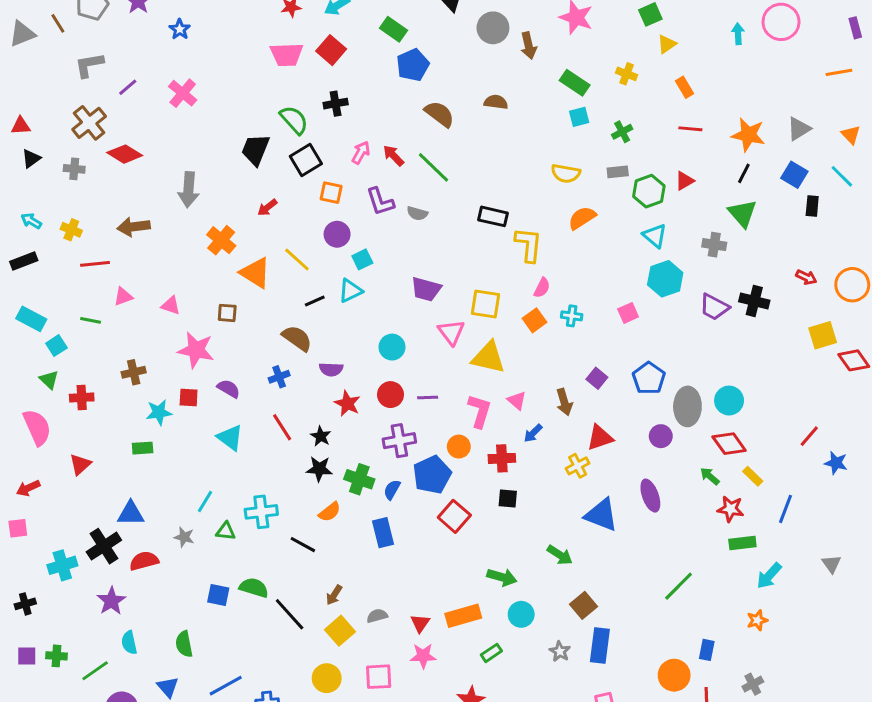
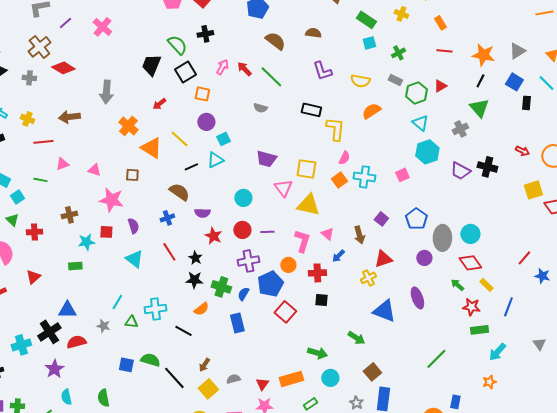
gray rectangle: (618, 172) -> (395, 80), turned 32
purple L-shape: (380, 202) -> (322, 71), moved
gray cross: (714, 245) -> (460, 129), turned -35
cyan cross: (572, 316) -> (364, 177), size x1.5
purple semicircle: (229, 389) -> (133, 226), turned 42

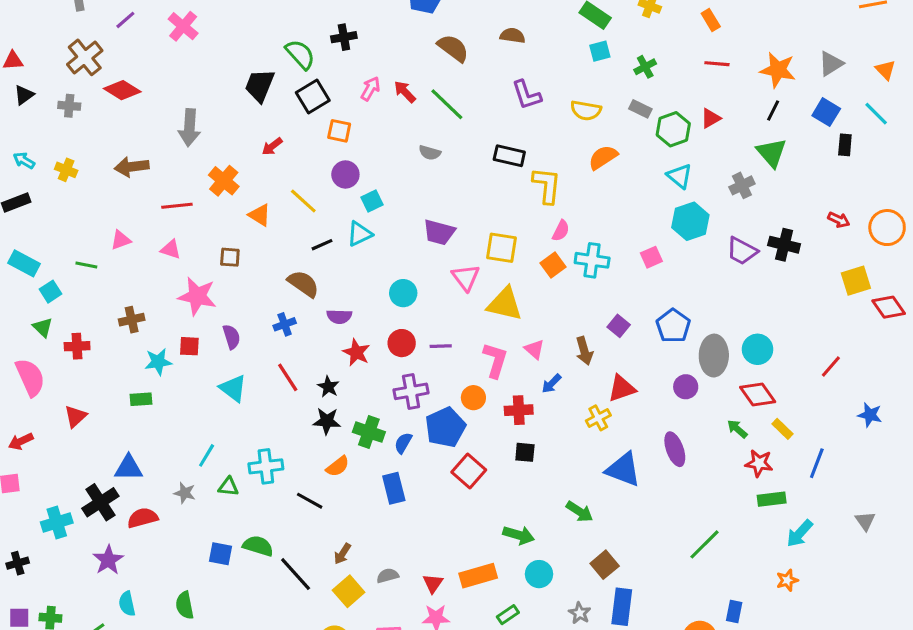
red line: (43, 142) -> (177, 206), moved
orange triangle: (151, 148) -> (260, 215), size x0.7
red line: (524, 258) -> (831, 366), moved

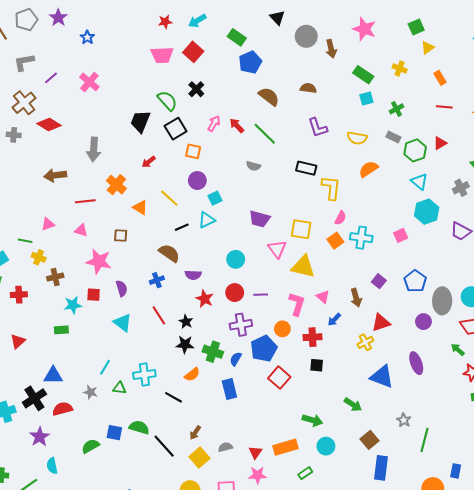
black cross: (344, 37) -> (196, 89), turned -35
yellow cross: (66, 170) -> (39, 257), moved
green line: (704, 544) -> (425, 440), moved, turned -30
green semicircle: (185, 605) -> (90, 446), moved, turned 72
gray star: (580, 613) -> (404, 420), moved

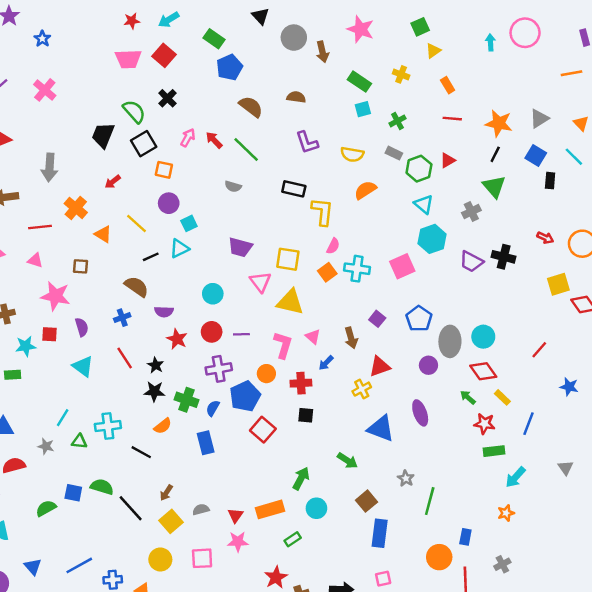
pink square: (401, 235) -> (402, 266), size x1.5
green arrow: (312, 420) -> (301, 478), turned -78

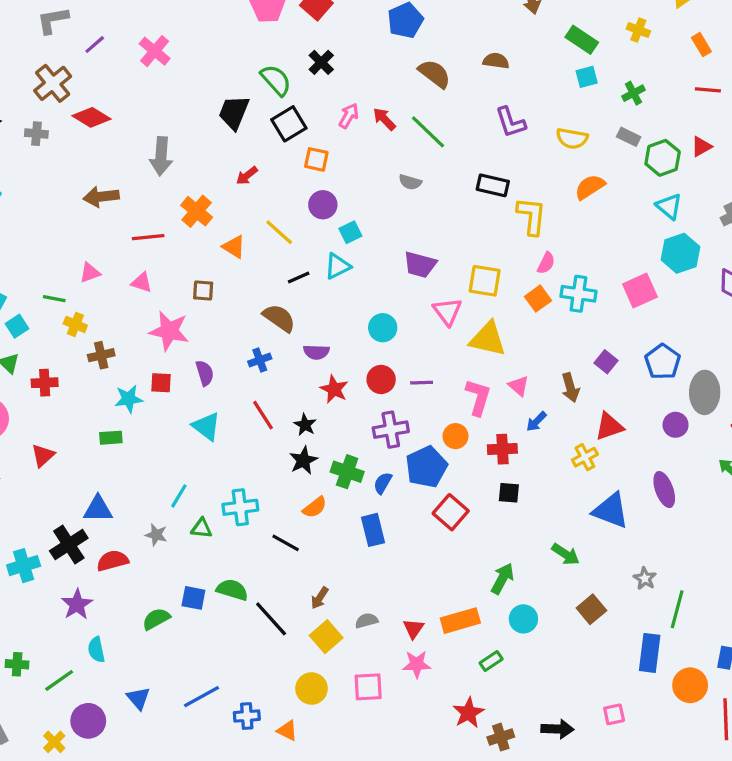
black star: (154, 391) -> (303, 460), turned -30
blue rectangle: (380, 533) -> (650, 653), moved

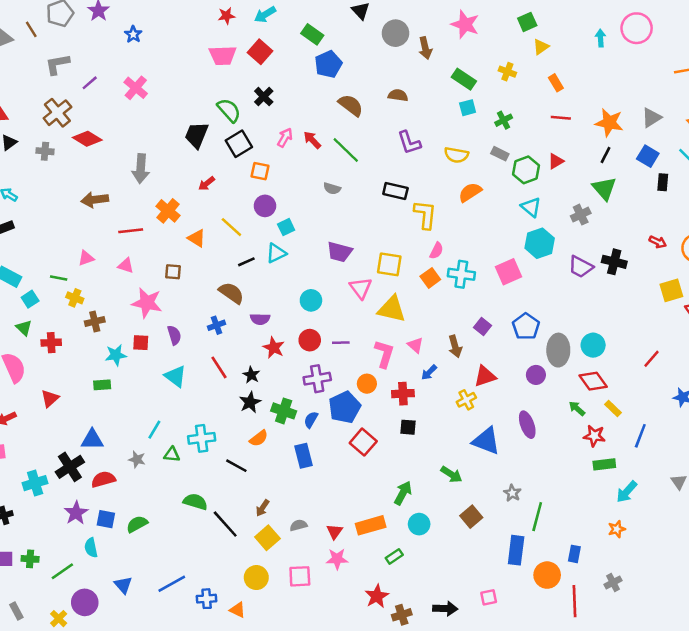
blue square: (193, 598) -> (106, 519), moved

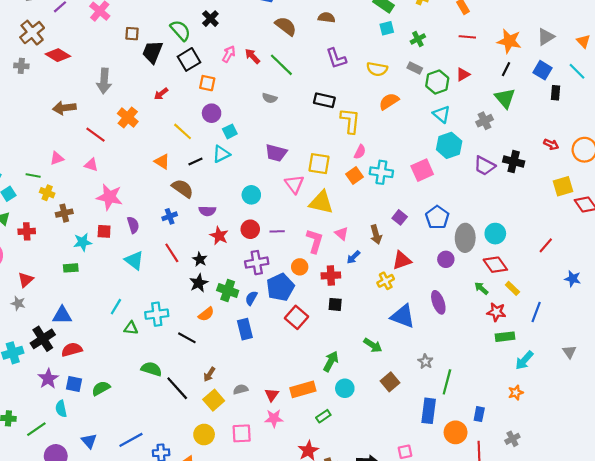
red line: (131, 231) -> (95, 135), turned 42
orange triangle: (197, 238) -> (162, 162), moved
brown square: (173, 272) -> (132, 34), moved
gray star: (137, 459) -> (18, 303), moved

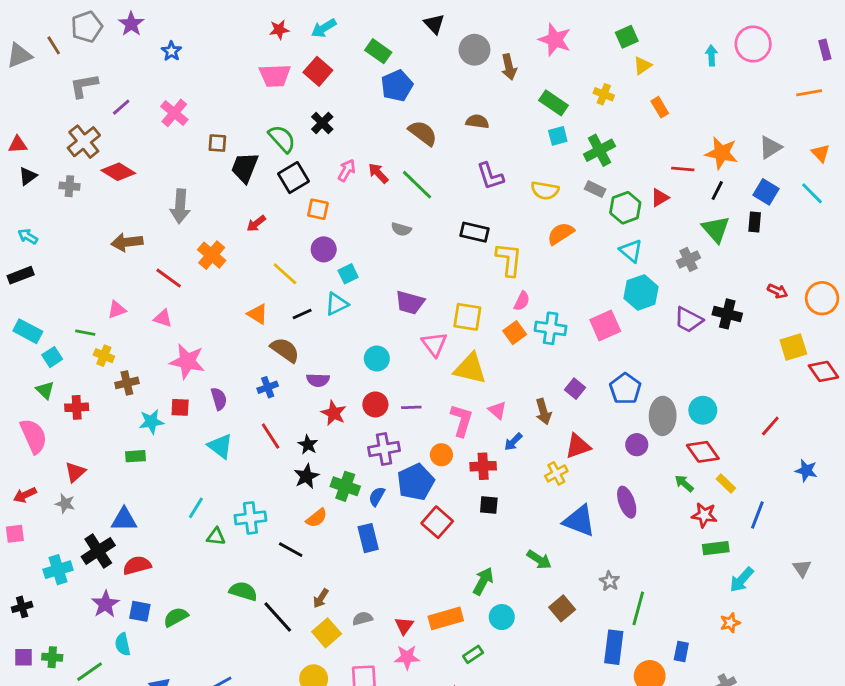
red line: (467, 37) -> (683, 169), moved
green cross: (418, 39) -> (599, 150), size x1.5
black rectangle: (555, 93) -> (755, 222), moved

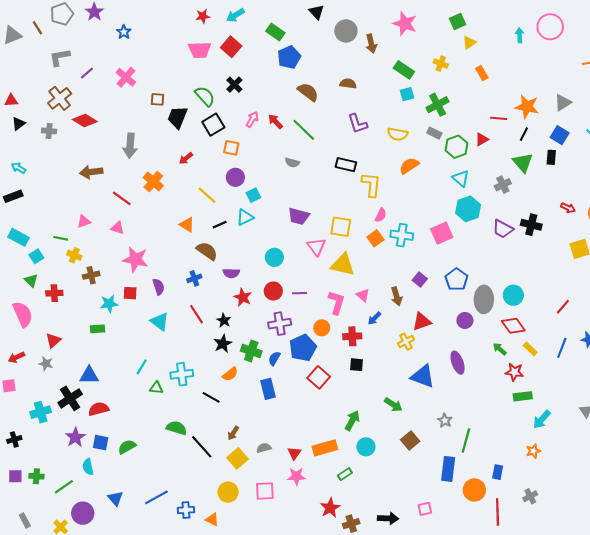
blue line: (757, 515) -> (562, 348), moved

